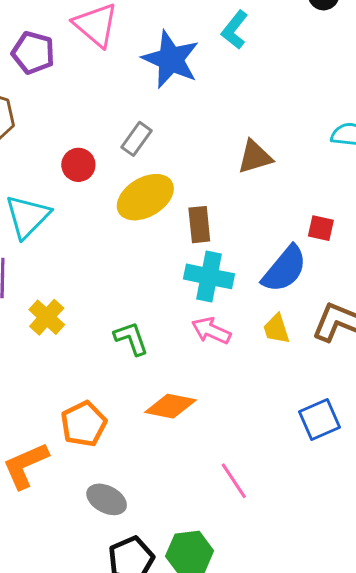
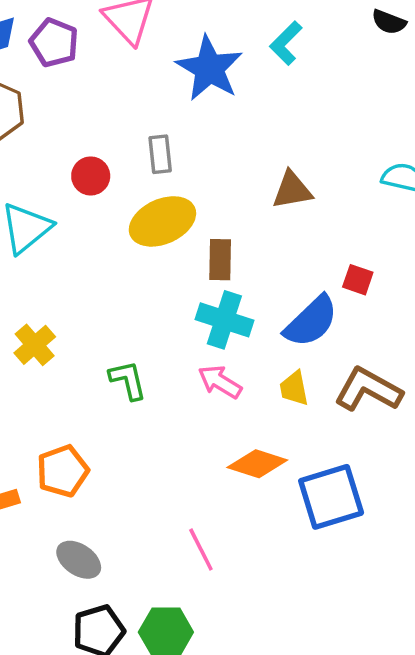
gray rectangle: (136, 139) -> (160, 154), turned -48
orange diamond: (170, 406) -> (257, 464), moved
blue square: (319, 419) -> (331, 497), size x1.4
pink line: (234, 481) -> (201, 549), moved

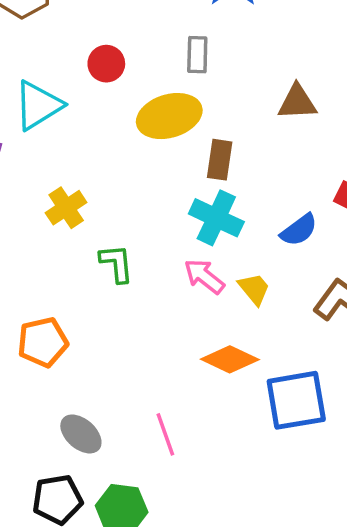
gray rectangle: (160, 154) -> (197, 55), moved
blue semicircle: (311, 321) -> (299, 230), size x0.7
yellow cross: (35, 345) -> (66, 208), moved
yellow trapezoid: (294, 388) -> (254, 289), moved, turned 144
gray ellipse: (79, 560) -> (81, 434), moved

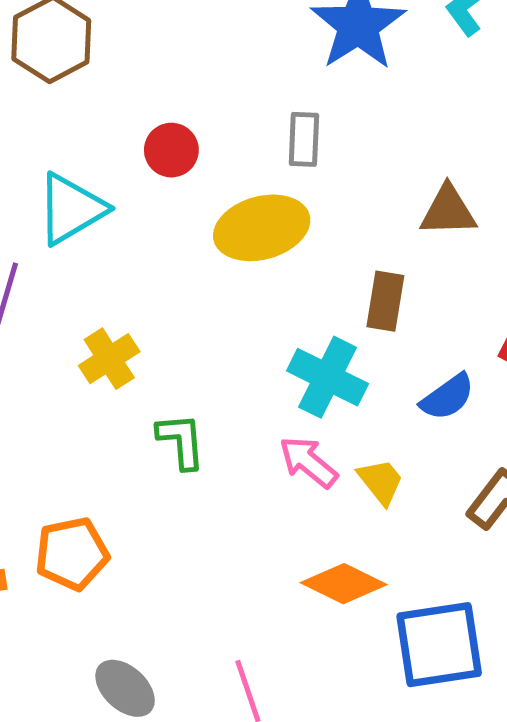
brown rectangle: (220, 160) -> (385, 301), moved

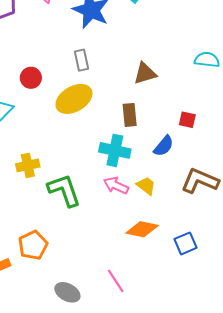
yellow cross: (109, 359) -> (28, 165), turned 35
green L-shape: (181, 441) -> (64, 190), size x1.5
blue square: (439, 645) -> (186, 243), size x0.6

